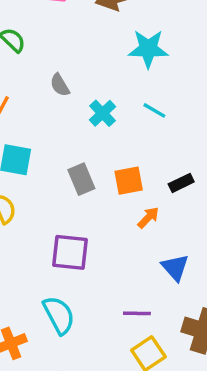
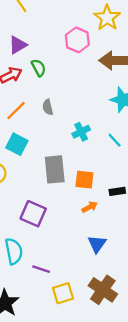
gray semicircle: (60, 85) -> (48, 107), moved
gray rectangle: (81, 179) -> (55, 169), size x1.4
purple line: (137, 313) -> (41, 269), moved

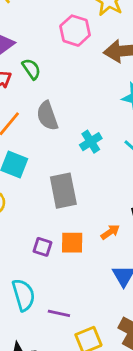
gray semicircle: (48, 107) -> (47, 116), size x1.5
orange square: (84, 180) -> (72, 243), moved
purple square: (33, 214) -> (43, 247), size x0.6

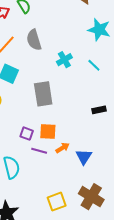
orange arrow: (110, 232) -> (62, 148), moved
purple line: (59, 313) -> (39, 151), moved

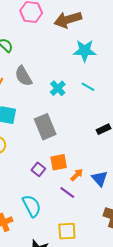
purple square: (27, 134) -> (38, 169), turned 32
purple line: (39, 151) -> (67, 192), moved, turned 35
yellow square: (57, 202) -> (67, 231), moved, turned 30

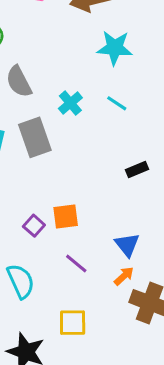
gray rectangle: (45, 127) -> (35, 137), moved
orange arrow: (77, 175) -> (124, 276), moved

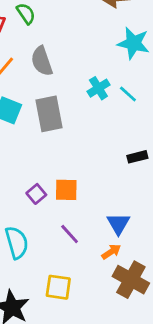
cyan cross: (70, 103) -> (98, 88), moved

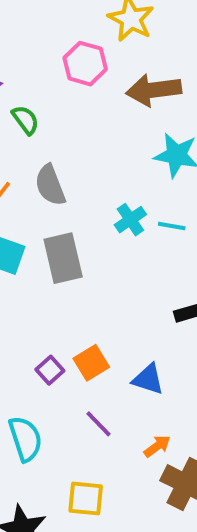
cyan line: (128, 94) -> (172, 226), turned -30
orange square: (66, 190) -> (91, 363), turned -30
blue triangle: (118, 224) -> (148, 379), moved, turned -40

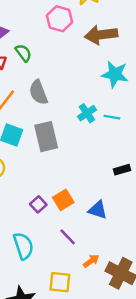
orange arrow: (157, 446) -> (91, 261), moved

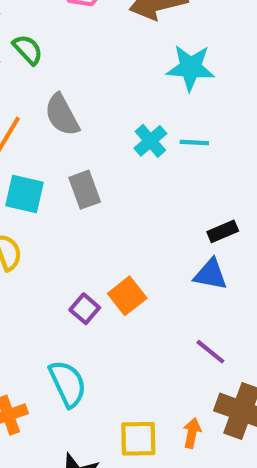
gray rectangle: (46, 137) -> (85, 190), size x0.7
blue triangle: (98, 210) -> (211, 274), moved
purple line: (68, 237) -> (210, 352), moved
orange arrow: (91, 261) -> (192, 433), moved, turned -35

